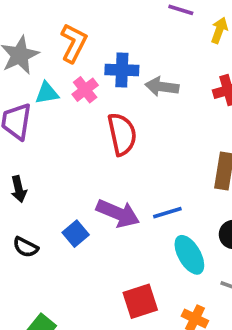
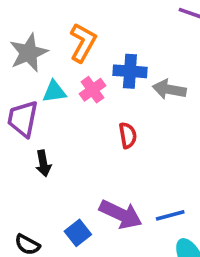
red semicircle: (122, 134) -> (128, 135), size x0.6
black arrow: (19, 189) -> (43, 163), moved

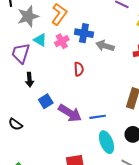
cyan triangle: (54, 92) -> (40, 40), turned 32
blue square: (78, 233) -> (46, 101), moved

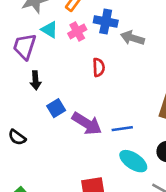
cyan ellipse: (106, 142) -> (133, 161), turned -35

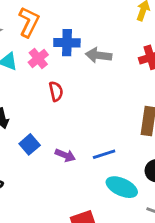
red semicircle: (99, 67) -> (56, 91), moved
purple arrow: (87, 124) -> (65, 155), size x0.6

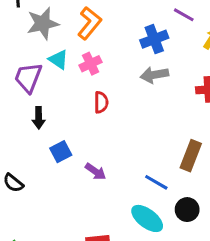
blue cross: (67, 43) -> (154, 39), moved, turned -35
gray arrow: (99, 55) -> (154, 75), turned -30
blue line: (104, 154) -> (156, 182), moved, turned 35

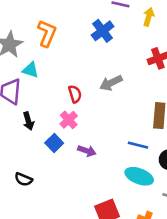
pink cross: (91, 64) -> (69, 120), moved
gray arrow: (154, 75) -> (111, 83), moved

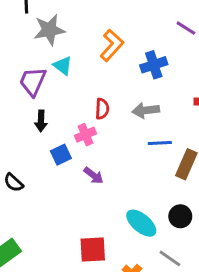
blue cross: (103, 31) -> (154, 65), moved
orange L-shape: (47, 33) -> (112, 45), moved
blue line: (138, 145) -> (160, 143), moved, turned -36

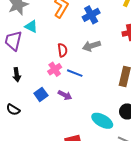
black arrow: (41, 121) -> (17, 75), moved
blue line: (160, 143) -> (75, 73), moved, turned 35
blue square: (61, 155) -> (41, 94), moved

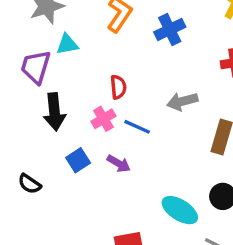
cyan triangle: (31, 26) -> (67, 44), turned -40
gray arrow: (91, 46) -> (182, 101), moved
black arrow: (17, 75) -> (54, 112), moved, size x1.5

